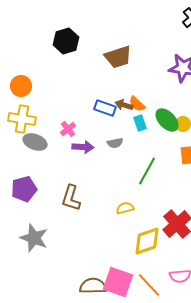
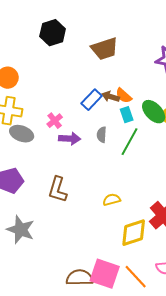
blue rectangle: (105, 108) -> (92, 100), turned -65
gray semicircle: (115, 143) -> (102, 135), turned 105
green line: (147, 171) -> (130, 142), moved

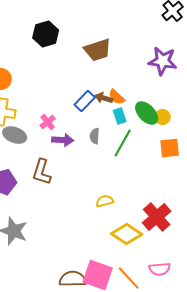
brown L-shape: (58, 190) -> (42, 172), moved
yellow diamond: (134, 233) -> (127, 234), turned 52

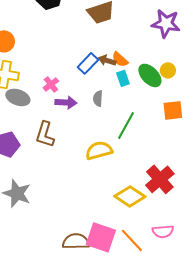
yellow circle: (163, 117) -> (168, 70), moved
green line: (123, 143) -> (126, 125), moved
yellow semicircle: (105, 201) -> (99, 150), moved, size x1.5

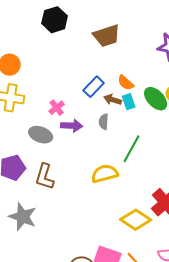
brown arrow: (107, 60) -> (113, 100), moved
gray ellipse: (18, 97) -> (41, 135), moved
brown L-shape: (45, 134) -> (45, 177), moved

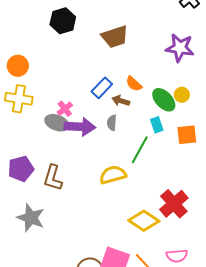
cyan rectangle: (129, 102) -> (157, 125), moved
purple arrow: (72, 126) -> (80, 127), size x1.4
gray ellipse: (41, 135) -> (57, 123), moved

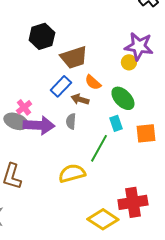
black hexagon: (63, 21) -> (42, 36), moved
brown trapezoid: (115, 37) -> (74, 57), moved
yellow circle: (182, 95) -> (129, 62), moved
red cross: (174, 204) -> (133, 202), turned 32

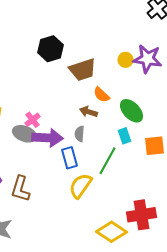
yellow circle: (129, 62) -> (126, 60), moved
blue rectangle: (61, 86) -> (70, 158), moved, turned -60
yellow semicircle: (72, 173) -> (80, 186), turned -40

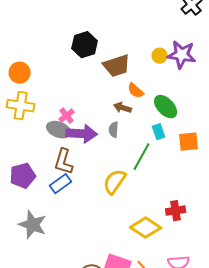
blue rectangle: (70, 158) -> (61, 184), moved, turned 70
brown L-shape: (20, 189) -> (64, 162), moved
red cross: (142, 215) -> (176, 211), size x0.7

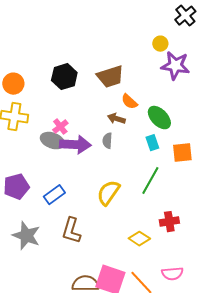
black hexagon: (85, 45) -> (64, 77), moved
yellow circle: (160, 56) -> (160, 44), moved
green line: (142, 157) -> (150, 181), moved
brown L-shape: (64, 162) -> (71, 231), moved
yellow diamond: (146, 228) -> (139, 239), size x0.7

